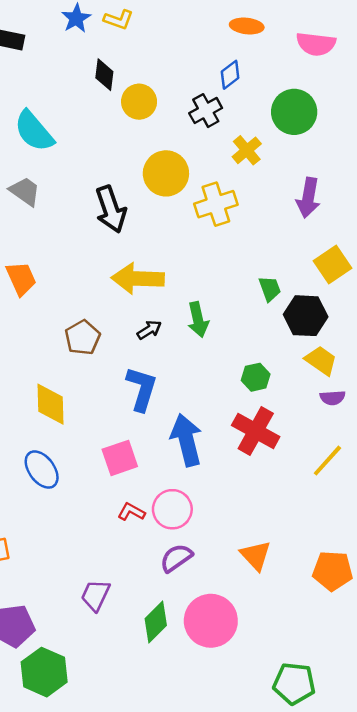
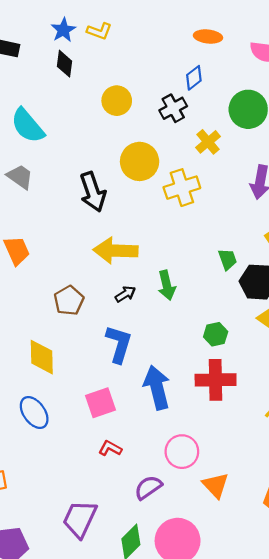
black diamond: (104, 75) -> (65, 64), moved
red cross: (256, 431) -> (216, 380), turned -30
pink circle: (172, 509) -> (182, 452), moved
purple trapezoid: (95, 595) -> (80, 519), size x1.4

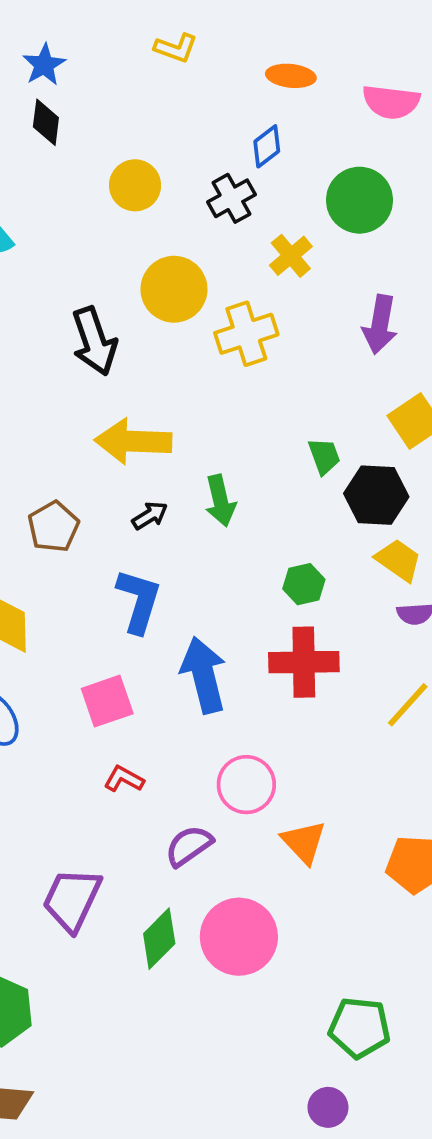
yellow L-shape: (99, 31) -> (176, 48), moved

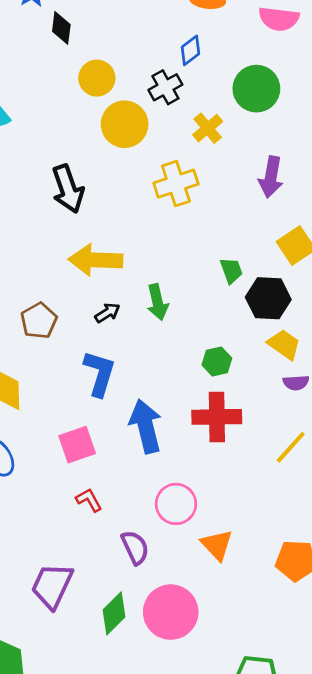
black diamond: (46, 122) -> (61, 28), moved
yellow circle: (174, 289) -> (125, 124), moved
red L-shape: (124, 779) -> (89, 500), turned 32
purple semicircle: (189, 846) -> (135, 547), turned 100

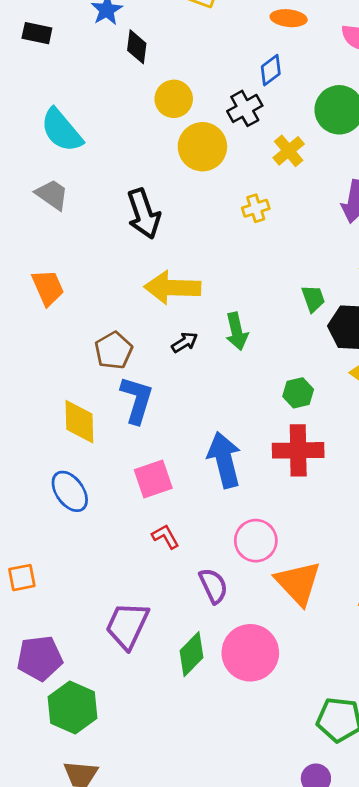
yellow cross: (176, 184) -> (256, 208), size x0.6
blue L-shape: (100, 373) -> (137, 400), moved
orange triangle: (217, 545) -> (298, 583), size x1.4

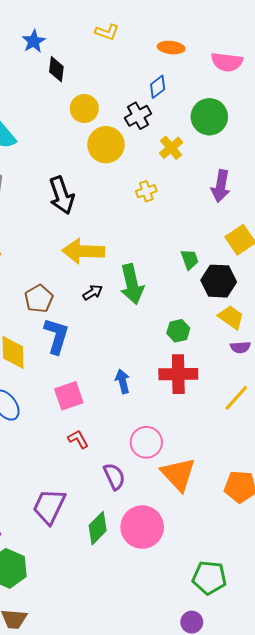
green arrow: (237, 331) -> (132, 284), size x1.4
blue arrow: (224, 460) -> (123, 381), size x0.6

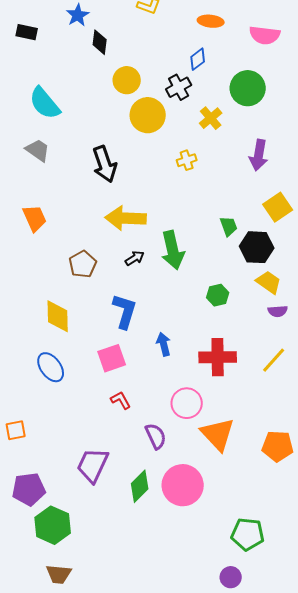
blue L-shape: (56, 336) -> (125, 311), moved
red cross: (178, 374) -> (218, 357), moved

